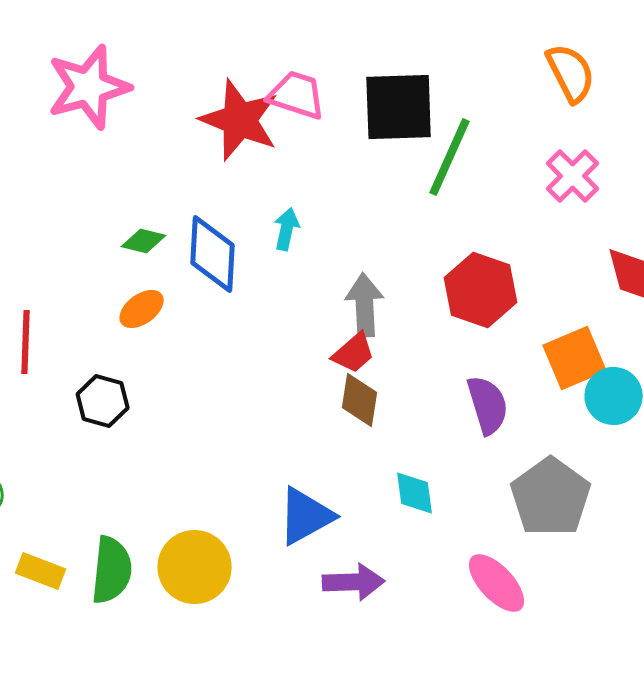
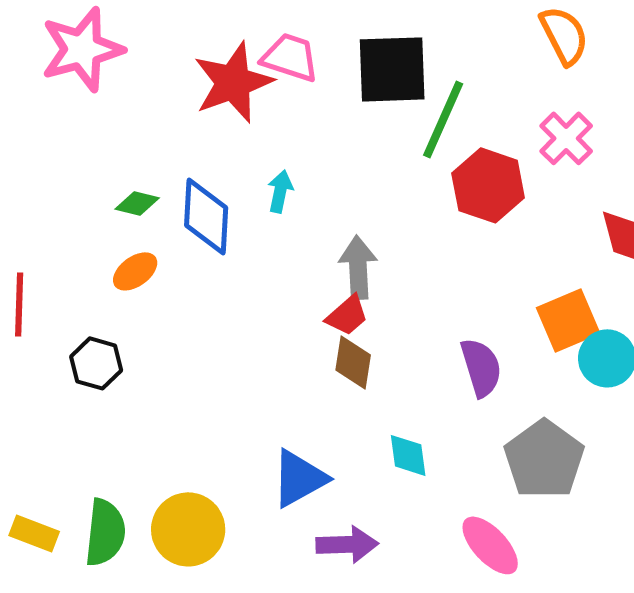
red star: (240, 120) -> (233, 82), turned 30
red hexagon: (481, 290) -> (488, 185), moved

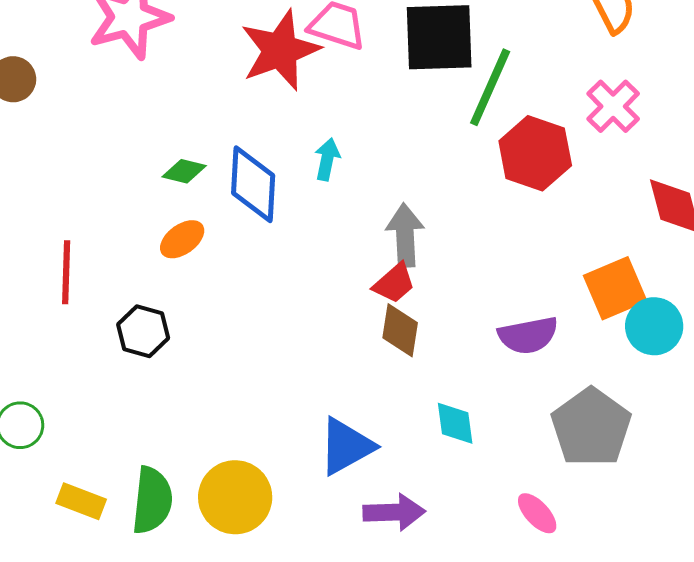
purple semicircle: (481, 367) -> (528, 335), turned 96
pink ellipse: (490, 545) -> (537, 513), size x0.7

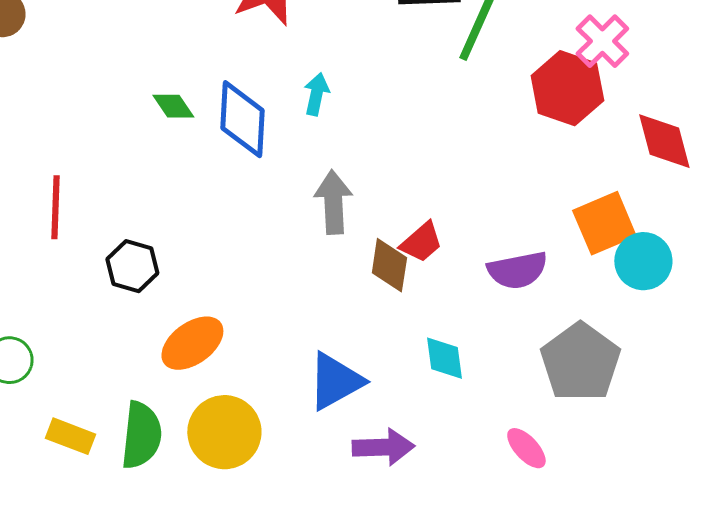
red hexagon: (535, 153) -> (567, 88), moved
green diamond: (184, 171) -> (173, 106), turned 42
gray arrow: (405, 235) -> (333, 202), moved
orange ellipse: (182, 239) -> (192, 343), moved, size x1.4
red trapezoid: (394, 283) -> (421, 242), moved

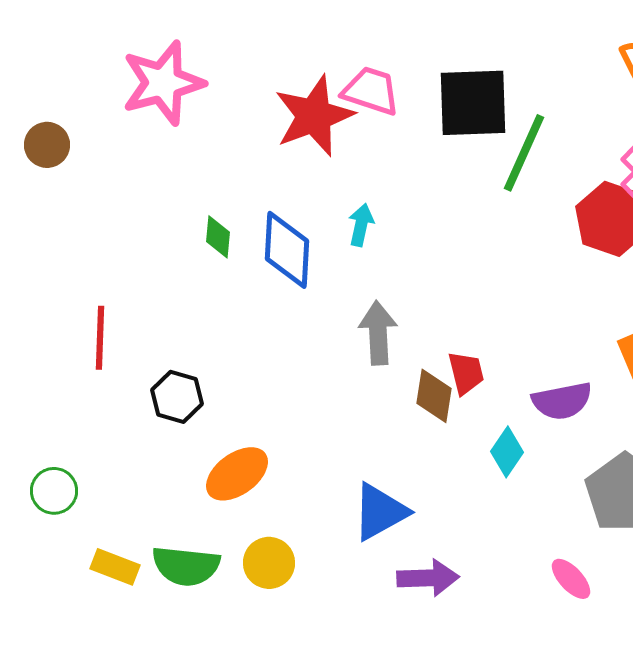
green diamond: (173, 106) -> (218, 237), turned 39
red trapezoid: (421, 242) -> (466, 373), turned -63
cyan diamond: (444, 358) -> (507, 452), moved, turned 42
yellow circle: (224, 432) -> (269, 563), size x0.7
green semicircle: (141, 435) -> (186, 566), turned 90

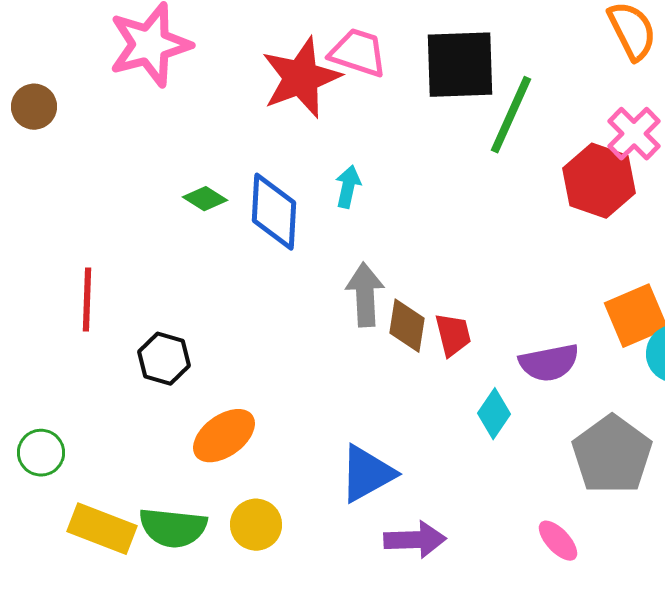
green diamond: (218, 237) -> (205, 199), turned -63
brown diamond: (434, 396) -> (407, 326), moved
yellow rectangle: (115, 567) -> (102, 529), size x1.4

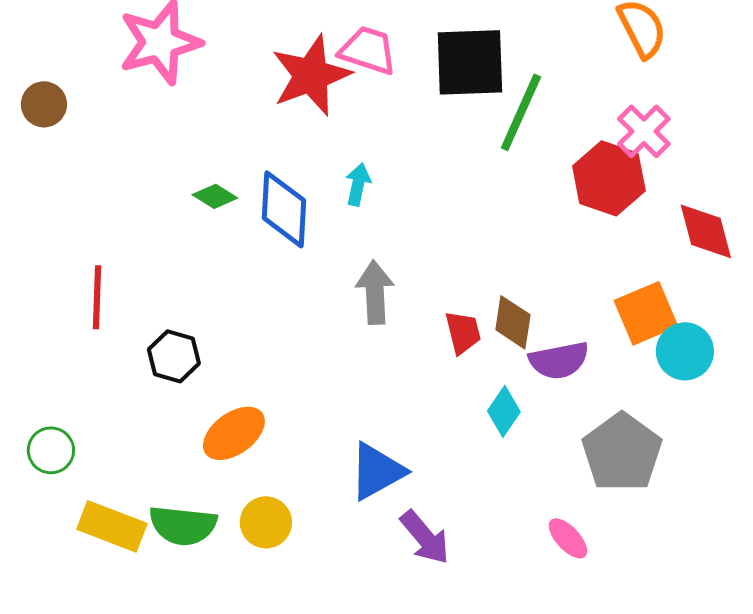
brown diamond: (407, 326) -> (513, 322), moved
purple arrow: (415, 540) -> (425, 537), turned 52

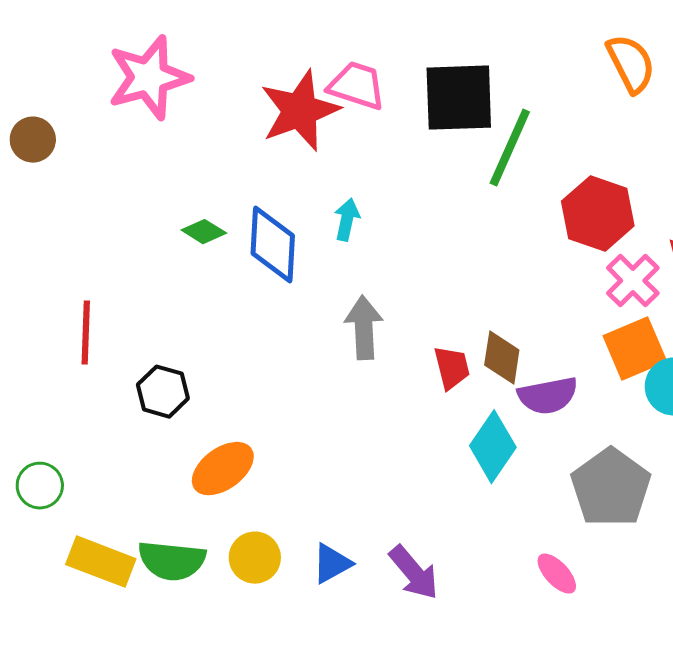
pink cross: (644, 131) -> (633, 281), moved
cyan diamond: (504, 411) -> (493, 447), size x1.4
blue triangle: (377, 471) -> (332, 564), moved, size x0.7

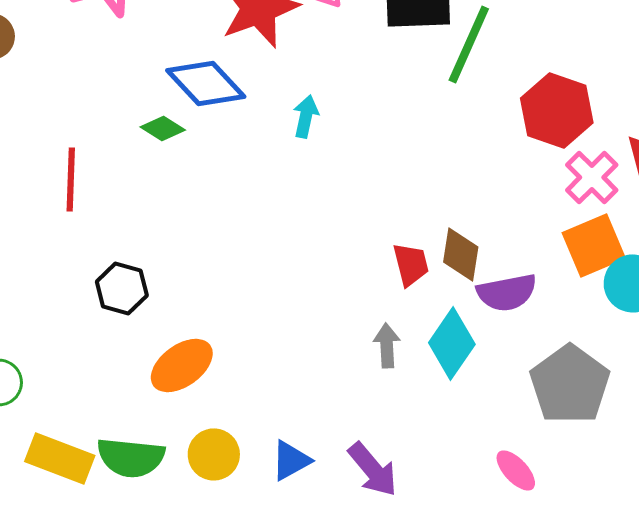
blue diamond: (273, 245) -> (206, 83), moved, turned -46
gray arrow: (364, 328) -> (387, 345), moved, size x0.7
red line: (86, 333) -> (71, 179), moved

